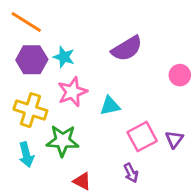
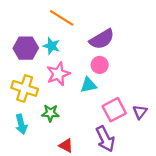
orange line: (26, 22) -> (62, 18), moved
pink circle: (180, 75) -> (100, 65), moved
green star: (63, 141) -> (50, 113), size x0.7
purple arrow: (131, 173) -> (105, 139), size x1.6

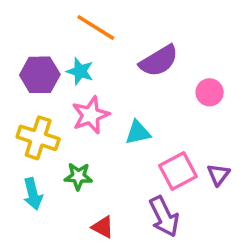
pink circle: (100, 65) -> (210, 92), moved

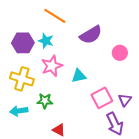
cyan arrow: (33, 194) -> (19, 111), turned 96
purple arrow: (164, 217) -> (115, 124), moved

